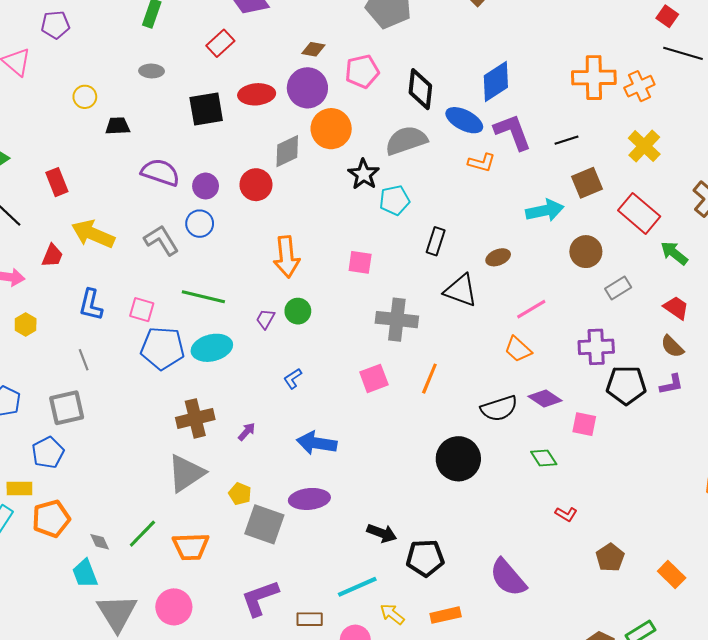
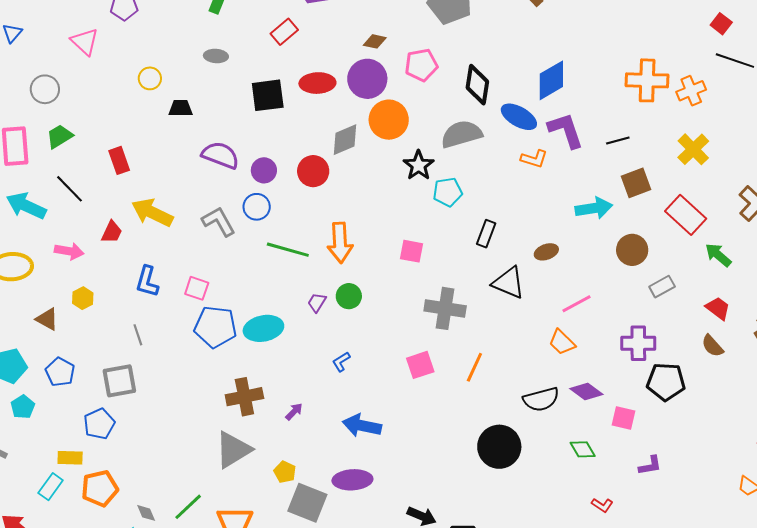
green line: (203, 297) -> (288, 250), moved
purple L-shape: (671, 384) -> (650, 465), moved

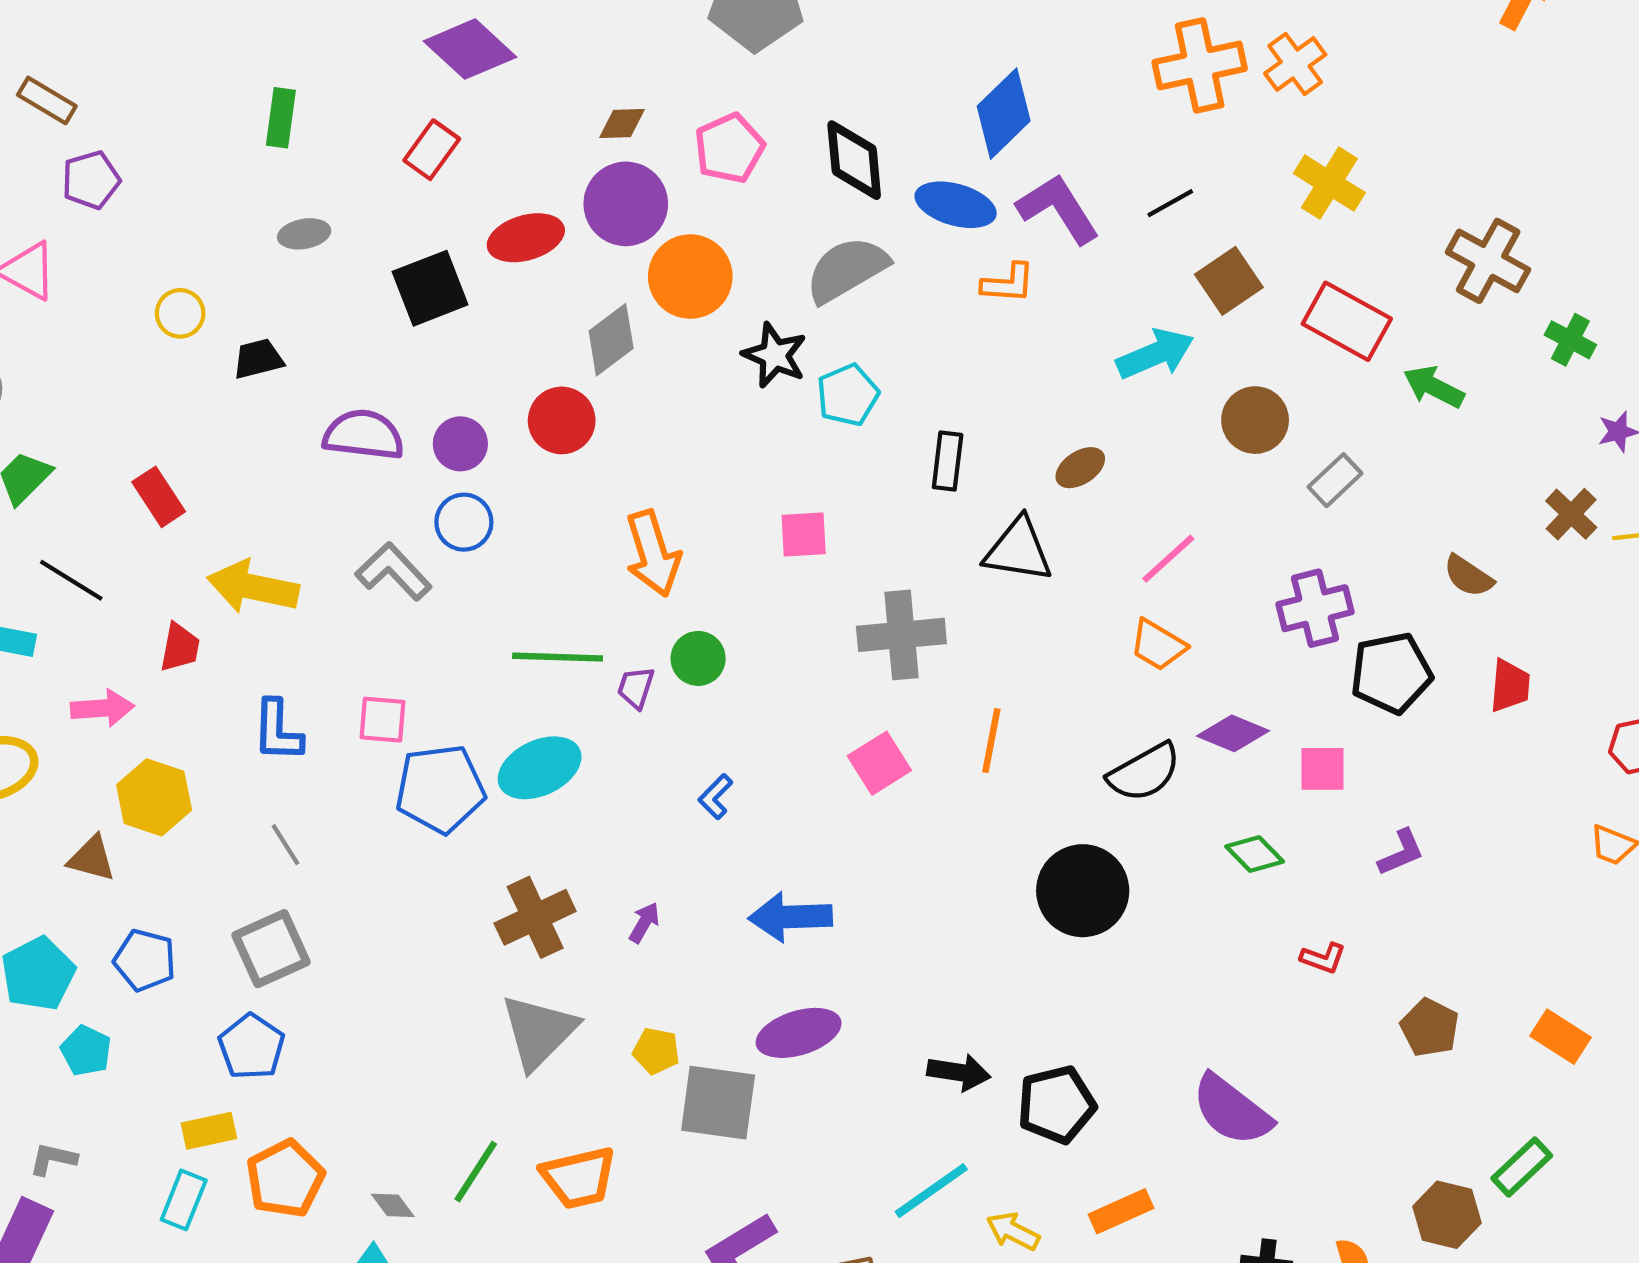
green line: (288, 250) -> (558, 657), moved
yellow hexagon: (83, 298) -> (154, 797), size x1.6
red trapezoid: (718, 308) -> (1510, 686), moved, turned 72

